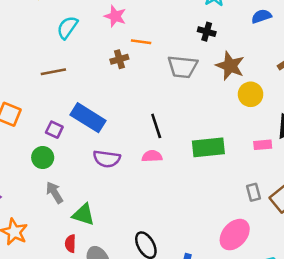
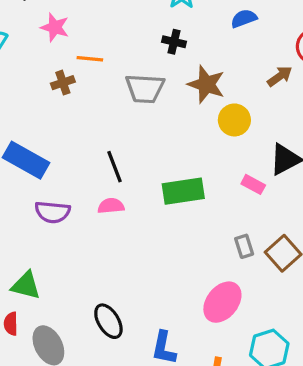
pink rectangle: (263, 145) -> (253, 184), turned 36

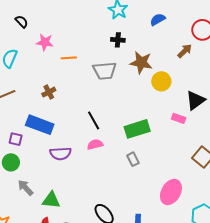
brown cross: (63, 83) -> (49, 92), moved
gray rectangle: (244, 246) -> (133, 159), moved

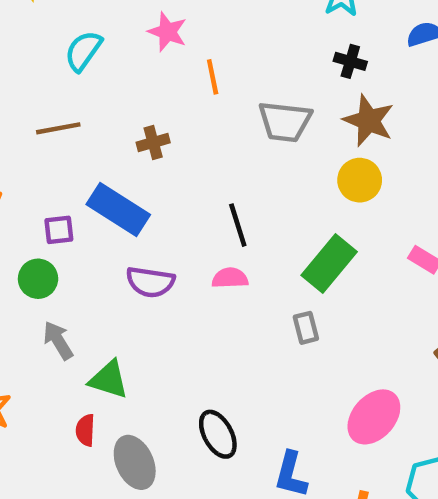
black cross: (118, 40) -> (350, 61), moved
orange line: (69, 58) -> (213, 77), turned 70
yellow circle: (161, 81) -> (360, 180), moved
green rectangle: (137, 129) -> (329, 264), turned -45
purple square: (16, 139) -> (59, 230), turned -32

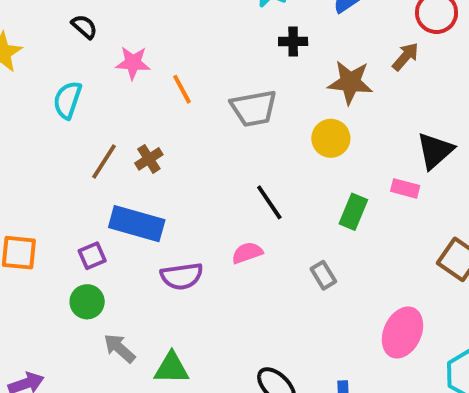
brown star: (369, 121) -> (350, 82), moved
brown line: (58, 128) -> (104, 162), moved, turned -30
black line: (238, 225) -> (269, 202), moved
green rectangle: (329, 264) -> (353, 212), moved, size x0.7

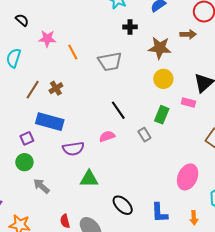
brown arrow: (406, 57) -> (188, 34), turned 49
yellow circle: (331, 138) -> (163, 79), moved
gray rectangle: (323, 275) -> (144, 135), moved
green triangle: (172, 368) -> (89, 179), moved

